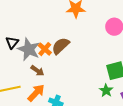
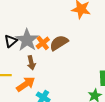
black triangle: (12, 43) -> (11, 41), moved
brown arrow: (37, 71) -> (31, 63), turned 32

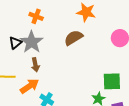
orange cross: (43, 43) -> (36, 16), moved, turned -32
brown semicircle: (59, 43) -> (74, 38), moved

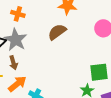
brown arrow: (35, 65) -> (13, 63), moved

